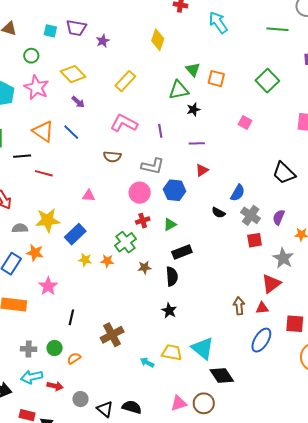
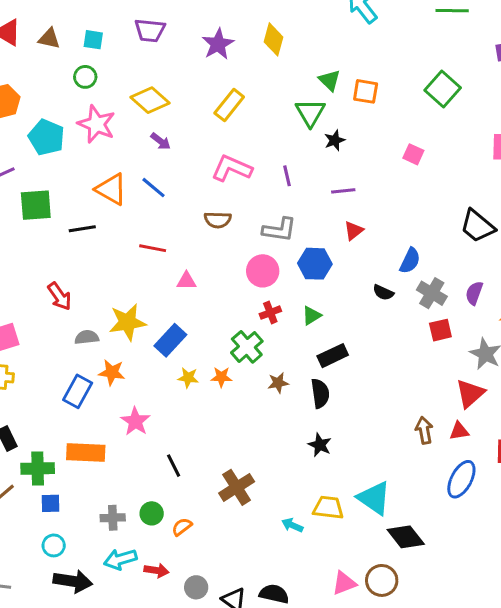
cyan square: (50, 31) -> (93, 40), moved
purple star: (103, 41) -> (218, 44), moved, size x1.5
green triangle: (179, 90) -> (310, 113), turned -45
red line: (44, 173) -> (153, 248), moved
black line: (71, 317) -> (174, 466), turned -35

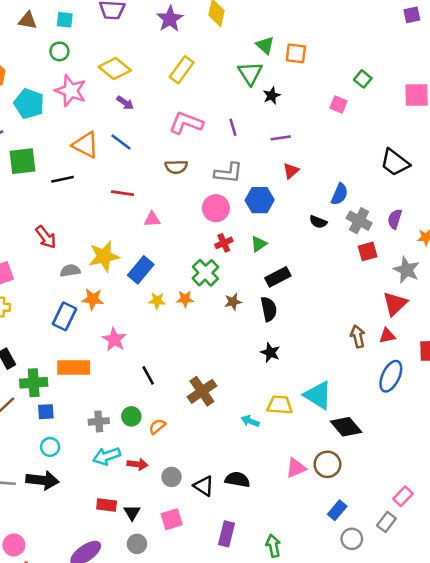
green square: (443, 89) -> (363, 79), moved, size x0.6
black arrow: (73, 581) -> (42, 480), moved

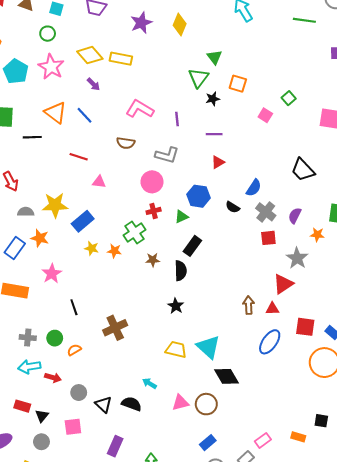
orange square: (296, 53) -> (238, 84), moved
yellow rectangle: (182, 70) -> (121, 59), moved, turned 55
blue hexagon: (260, 200) -> (198, 196), moved
black rectangle: (278, 277) -> (192, 246), turned -36
cyan arrow: (250, 421) -> (150, 383), moved

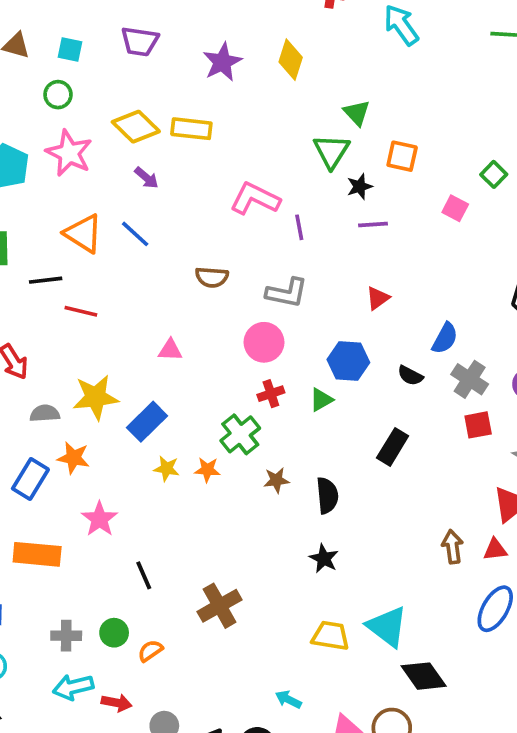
pink L-shape: (140, 109) -> (255, 199), moved
purple line: (214, 134) -> (373, 225), moved
red line: (79, 157) -> (81, 311), moved
black rectangle: (192, 246) -> (393, 447), moved

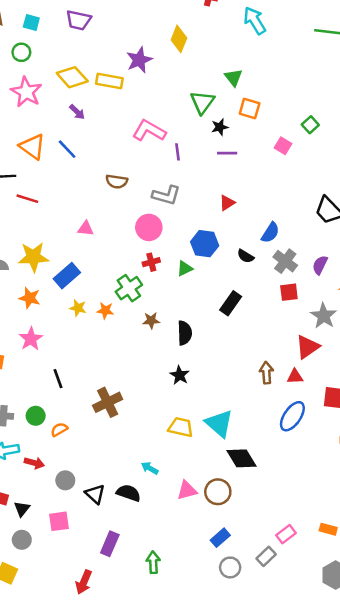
purple star: (222, 62) -> (139, 60), moved
green triangle: (357, 113) -> (233, 77), moved
orange star: (73, 458) -> (30, 298), moved

